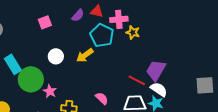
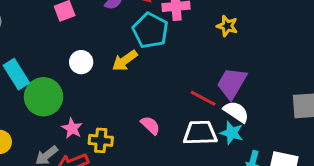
yellow star: (133, 32) -> (227, 26), moved
pink star: (50, 91) -> (72, 128), moved

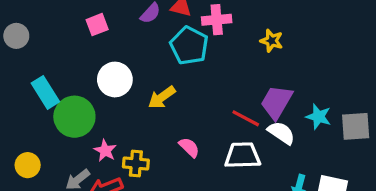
yellow arrow: (125, 61) -> (162, 97), moved
white circle: (81, 62) -> (115, 79), size x1.4
cyan star: (232, 133) -> (318, 117), moved

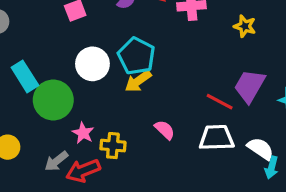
cyan pentagon: (189, 46) -> (136, 56), moved
white semicircle: (281, 133) -> (260, 149), moved

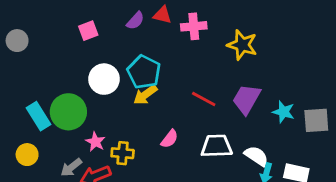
yellow star: (245, 26) -> (242, 45), size x1.5
cyan rectangle: (25, 76) -> (38, 116), moved
red line: (220, 102) -> (204, 99), moved
pink semicircle: (165, 130) -> (170, 139), turned 84

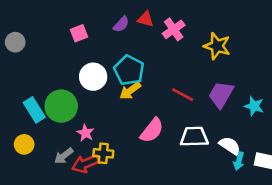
pink cross: (194, 26) -> (174, 29), turned -30
pink semicircle: (170, 139) -> (152, 130), size x1.5
yellow cross: (123, 153) -> (103, 153), moved

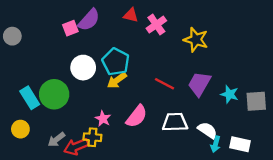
purple semicircle: (121, 24) -> (89, 20), moved, size x1.5
pink star: (85, 133) -> (103, 119), moved

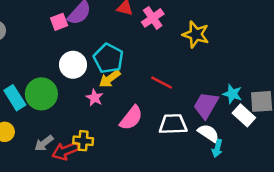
purple trapezoid: (199, 84) -> (206, 105), moved
pink star: (103, 119) -> (95, 98), moved
white rectangle: (240, 144) -> (244, 115), moved, turned 30

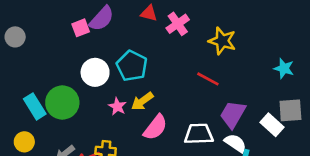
yellow arrow: (110, 79) -> (142, 101), moved
red line: (162, 82) -> (208, 79), moved
cyan star: (232, 94) -> (284, 68), moved

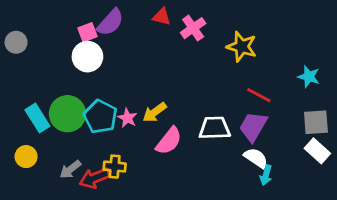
cyan pentagon: (132, 66) -> (100, 117), moved
white circle: (95, 72) -> (87, 57), moved
red line: (208, 79) -> (259, 95), moved
white rectangle: (272, 125) -> (317, 151), moved
white trapezoid: (199, 134) -> (215, 128), moved

